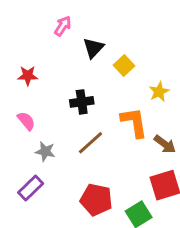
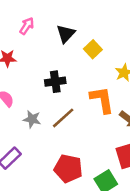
pink arrow: (63, 26) -> (27, 26), moved
gray star: (45, 152) -> (32, 119), moved

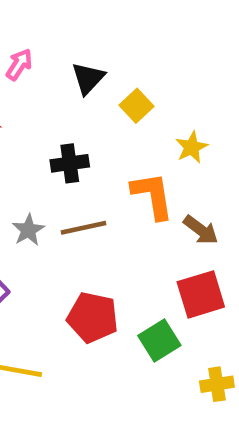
brown line: (63, 118) -> (84, 228), turned 30
gray star: (32, 119) -> (28, 230), turned 30

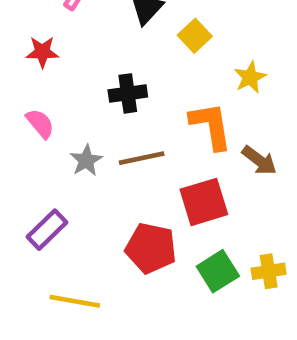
red square: (201, 294) -> (204, 202), moved
yellow cross: (217, 384) -> (269, 271), moved

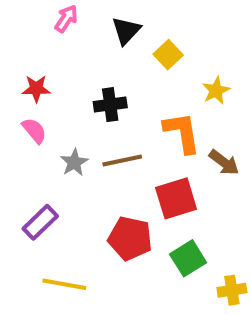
red star: (42, 52) -> (36, 89), moved
yellow cross: (269, 271) -> (232, 290), moved

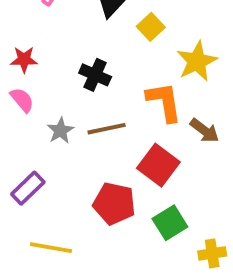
yellow star: (216, 91) -> (197, 61), size x1.5
black cross: (110, 105) -> (95, 75), turned 32
red square: (176, 198) -> (158, 165), turned -36

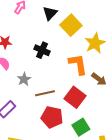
yellow square: (151, 27) -> (71, 25), size x1.5
brown line: (107, 129) -> (45, 93), moved

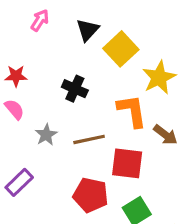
brown line: (45, 93) -> (89, 139), moved
red square: (75, 97) -> (127, 163), turned -30

